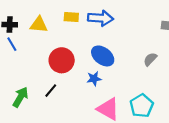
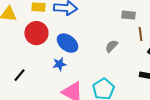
red circle: (62, 60) -> (36, 33), moved

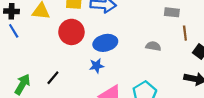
blue ellipse: (67, 43) -> (105, 43), turned -50
gray semicircle: (111, 46) -> (153, 46), turned 56

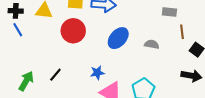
blue ellipse: (105, 43) -> (118, 38), moved, turned -35
blue star: (97, 66) -> (97, 73), moved

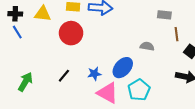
blue ellipse: (118, 38) -> (123, 68), moved
black line: (55, 75) -> (64, 76), moved

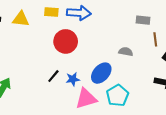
red circle: (71, 33) -> (66, 41), moved
black line: (64, 76) -> (53, 76), moved
pink triangle: (108, 93) -> (86, 99), turned -45

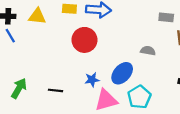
black line: (53, 76) -> (55, 90), moved, turned 56

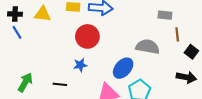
gray semicircle: (148, 51) -> (148, 47), size x1.6
blue star: (92, 80) -> (80, 65), moved

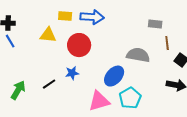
yellow triangle: (43, 14) -> (48, 35), moved
black line: (60, 84) -> (49, 84), moved, turned -40

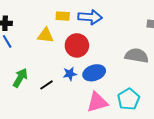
blue ellipse: (114, 76) -> (94, 73), moved, turned 30
green arrow: (18, 90) -> (20, 78), moved

